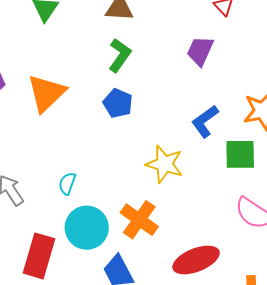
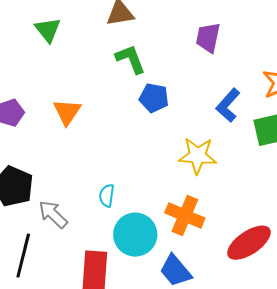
green L-shape: (120, 55) -> (130, 59), turned -44
orange triangle: (46, 93) -> (67, 112), size x0.7
blue pentagon: (118, 103) -> (154, 98), moved

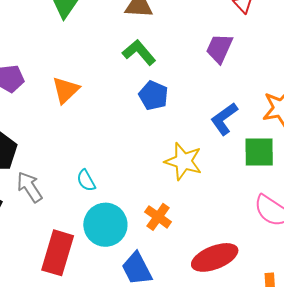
green L-shape: (130, 59) -> (139, 52), turned -32
cyan semicircle: (107, 196) -> (86, 180), turned -50
orange cross: (185, 215) -> (158, 217), size x0.7

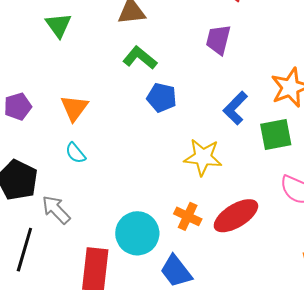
cyan semicircle: (86, 180) -> (76, 153), moved
red ellipse: (215, 257) -> (236, 216), moved

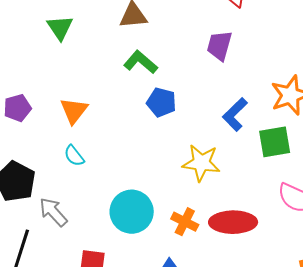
red ellipse: (236, 216) -> (233, 222), turned 30
cyan circle: (137, 233) -> (132, 212), moved

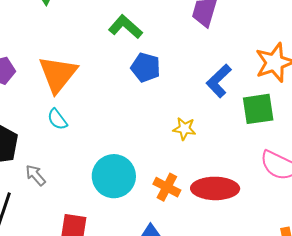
orange triangle: (74, 111) -> (58, 74), size x1.4
yellow star: (201, 163) -> (184, 129), size x0.6
gray arrow: (53, 212) -> (36, 175), size x0.7

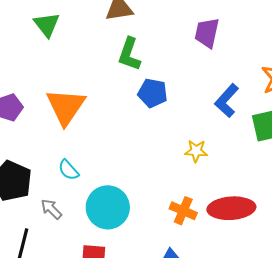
green L-shape: (125, 27) -> (129, 54), turned -108
cyan semicircle: (57, 119) -> (69, 170), moved
cyan circle: (114, 176) -> (108, 207), moved

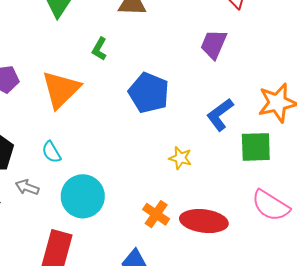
green L-shape: (129, 54) -> (99, 49), moved, size x0.7
blue pentagon: (153, 93) -> (149, 93), size x1.4
gray arrow: (51, 209) -> (27, 187), turned -35

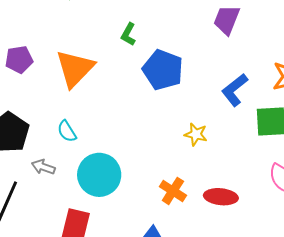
green L-shape: (99, 49) -> (128, 34), moved
red ellipse: (204, 221) -> (221, 197), size x0.7

